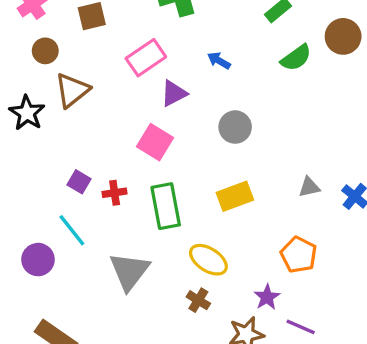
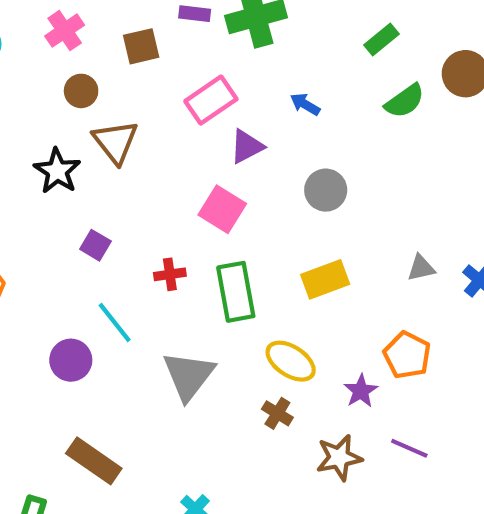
brown triangle: (72, 90) -> (116, 142), turned -30
purple square: (79, 182) -> (95, 245), moved
purple star: (267, 297) -> (361, 391), moved

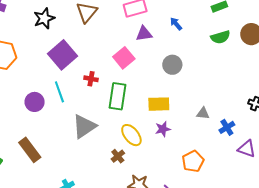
black star: (57, 171) -> (44, 18), moved
purple square: (95, 245) -> (62, 55), size x2.0
orange pentagon: (407, 355) -> (193, 161), moved
purple star: (361, 391) -> (163, 129), moved

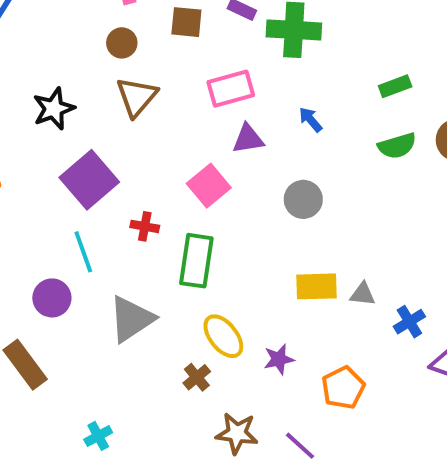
purple circle: (35, 102) -> (52, 298), moved
yellow rectangle: (159, 104) -> (316, 286), moved
purple star: (163, 129) -> (279, 359), moved

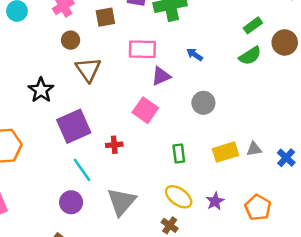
green rectangle: (395, 86) -> (253, 25), moved
pink rectangle: (231, 89) -> (142, 49), turned 32
purple square: (89, 180) -> (74, 126), turned 32
green rectangle: (196, 261) -> (179, 154), moved, size x0.6

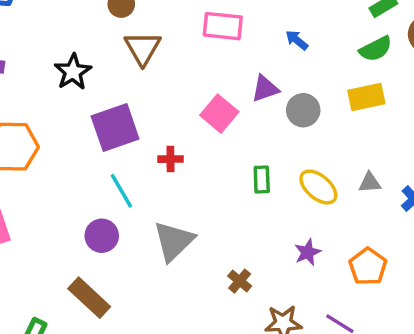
purple triangle: (161, 76) -> (265, 89), moved
yellow rectangle: (226, 152) -> (366, 97), moved
yellow ellipse: (179, 197) -> (318, 187), moved

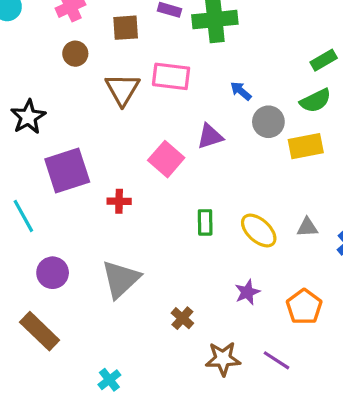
brown triangle: (143, 48) -> (122, 89), moved
gray circle: (303, 110) -> (268, 122), moved
cyan line: (121, 191) -> (23, 216), moved

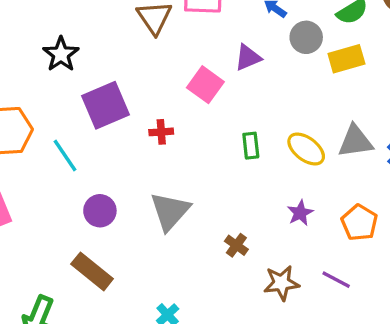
gray triangle: (307, 227) -> (355, 141), size x1.6

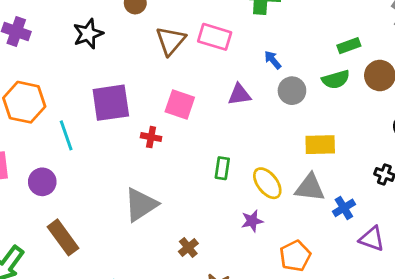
black star: (61, 54) -> (88, 34), moved
yellow rectangle: (346, 59) -> (320, 145), moved
pink square: (205, 85) -> (180, 104), moved, turned -32
purple circle: (100, 211) -> (42, 182), moved
purple star: (300, 213) -> (252, 221), moved

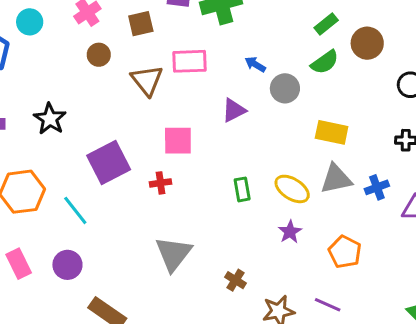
black star: (88, 34) -> (50, 119), moved
yellow rectangle: (320, 145) -> (332, 132), turned 32
blue cross: (344, 208) -> (377, 187), turned 30

